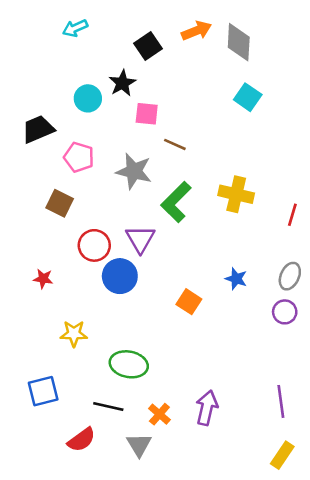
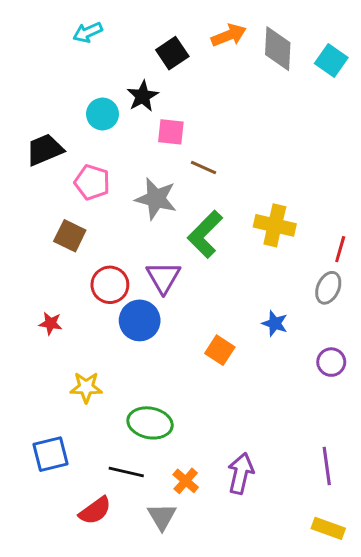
cyan square: (248, 97) -> (331, 61), moved
gray ellipse: (290, 276) -> (328, 288), moved
yellow rectangle: (282, 455) -> (328, 528), turned 76

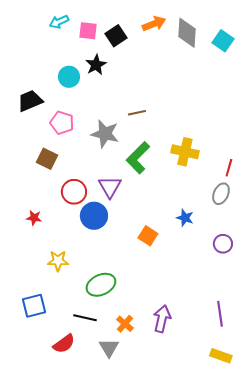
pink square: (171, 132) -> (88, 31), moved
brown line: (203, 167) -> (137, 113), turned -36
green ellipse: (150, 423) -> (101, 285), turned -36

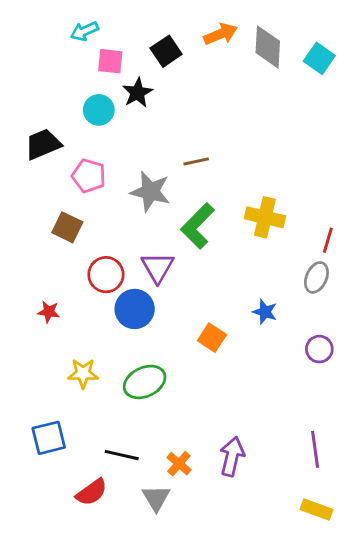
pink square: (88, 31) -> (110, 61), moved
green ellipse: (101, 285) -> (145, 382), moved

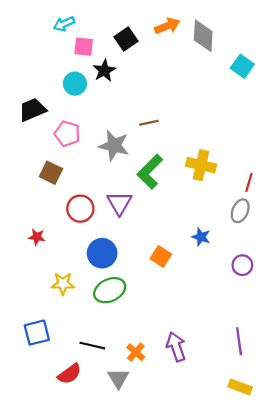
cyan square: (319, 58) -> (242, 66), moved
blue circle: (135, 309) -> (102, 253), moved
purple arrow: (232, 456) -> (176, 347), turned -32

